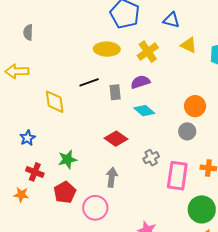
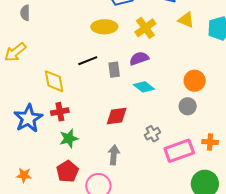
yellow arrow: (17, 71) -> (15, 52), turned -35
blue star: (28, 138) -> (28, 118), size x1.8
red diamond: (116, 139) -> (117, 116), turned -40
red cross: (35, 172) -> (60, 112), moved, turned -30
pink rectangle: (177, 176) -> (179, 151), turned 64

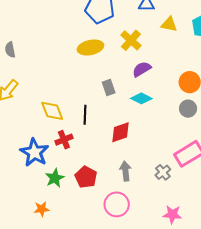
purple semicircle: (139, 58) -> (142, 69), moved
black line: (88, 61) -> (85, 115), moved, turned -54
gray cross: (152, 134) -> (163, 172), moved
green star: (69, 138) -> (55, 178), moved
red pentagon: (67, 171) -> (86, 177), moved

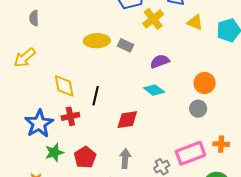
yellow cross: (131, 40) -> (153, 19), moved
yellow ellipse: (90, 47) -> (97, 41), moved
gray rectangle: (109, 87) -> (126, 45), moved, turned -56

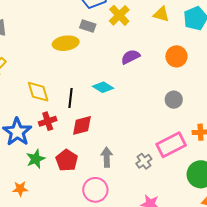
gray rectangle: (126, 45) -> (88, 26), moved
orange circle: (205, 83) -> (176, 56), moved
cyan diamond: (154, 90) -> (103, 87), moved
red diamond: (127, 120) -> (82, 125), moved

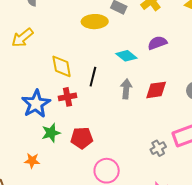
cyan diamond: (103, 87) -> (126, 56), moved
red diamond: (82, 125) -> (156, 90), moved
gray arrow: (107, 157) -> (126, 89), moved
red pentagon: (67, 160) -> (82, 138), turned 30

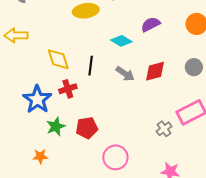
yellow arrow: (22, 38) -> (16, 35), turned 45
gray arrow: (126, 89) -> (125, 74), turned 126

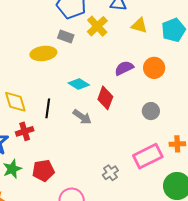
purple semicircle: (151, 24) -> (124, 68), moved
red diamond: (155, 71) -> (105, 98), moved, turned -55
gray cross: (164, 129) -> (110, 173), moved

